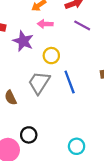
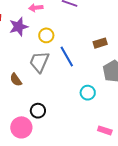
purple star: (23, 41) -> (19, 27), turned -30
cyan circle: (77, 146) -> (88, 93), moved

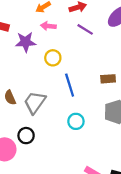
gray trapezoid: (39, 62) -> (35, 102), moved
cyan circle: (88, 93) -> (76, 121), moved

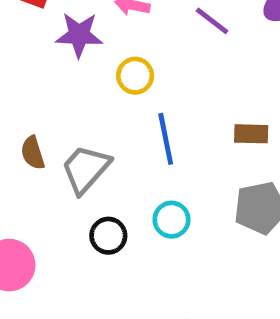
black circle: (26, 136) -> (108, 236), moved

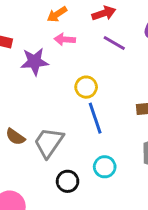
yellow circle: (135, 76) -> (86, 87), moved
brown semicircle: (33, 153) -> (15, 137), turned -30

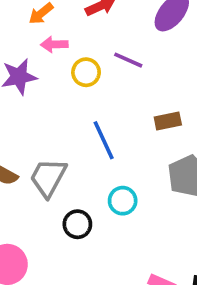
purple line: (114, 43) -> (128, 60), moved
yellow circle: (86, 87) -> (86, 72), moved

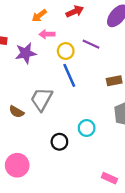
blue line: (104, 140) -> (69, 75), moved
gray trapezoid: (48, 178) -> (42, 99), moved

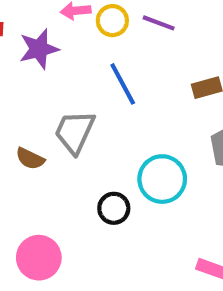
yellow circle: (66, 51) -> (112, 21), moved
cyan circle: (87, 128) -> (162, 179), size x1.5

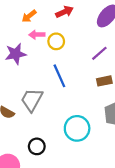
purple line: (159, 23) -> (99, 53), moved, turned -66
black circle: (114, 208) -> (37, 146), moved

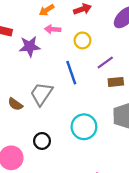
yellow circle: (56, 41) -> (82, 40), moved
purple line: (99, 53) -> (105, 63), moved

